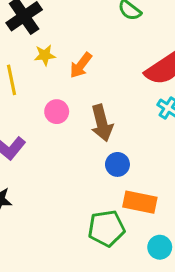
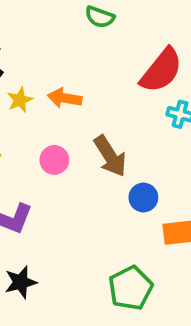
orange arrow: (81, 65) -> (65, 98), turned 80
green pentagon: (106, 228) -> (131, 288), moved

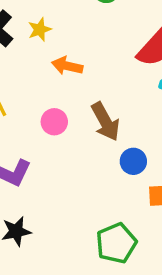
yellow star: (20, 100) -> (40, 30), moved

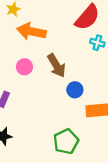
orange arrow: (67, 66) -> (31, 31), size x1.5

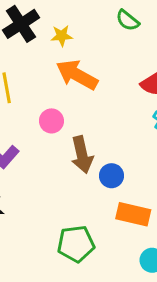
brown arrow: (56, 66) -> (82, 155), moved

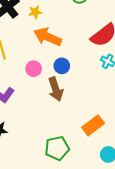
blue circle: (112, 176) -> (62, 66), moved
orange rectangle: (133, 214) -> (93, 125), turned -45

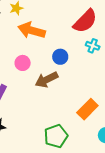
blue circle: (62, 66) -> (60, 57), moved
brown arrow: (56, 89) -> (47, 80), turned 90

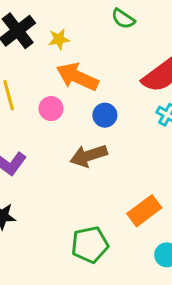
blue circle: (60, 57) -> (105, 115), moved
pink circle: (23, 63) -> (51, 109), moved

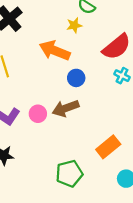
yellow star: (59, 39) -> (74, 25), moved
pink circle: (51, 109) -> (38, 114), moved

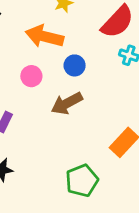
pink circle: (38, 114) -> (31, 76), moved

